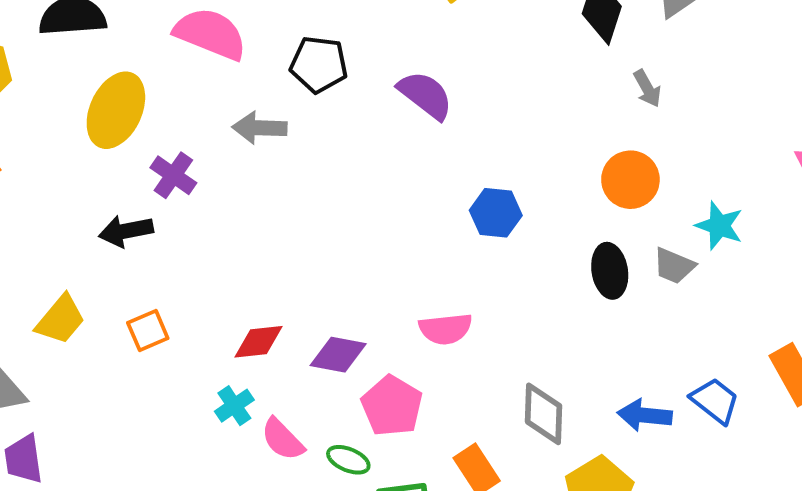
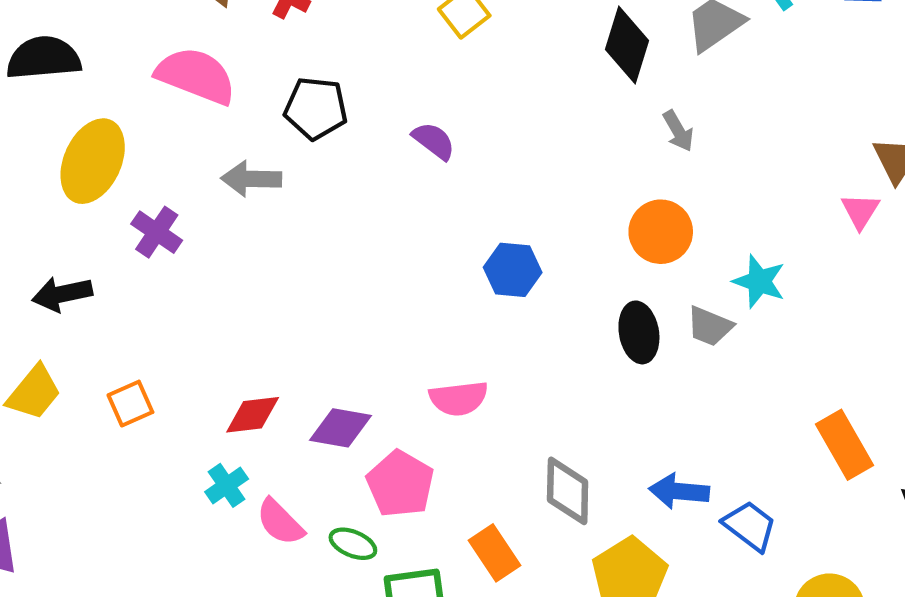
purple semicircle: (425, 95) -> (434, 141), size x0.7
black arrow: (126, 231) -> (62, 294), moved
blue trapezoid: (715, 401) -> (750, 526), moved

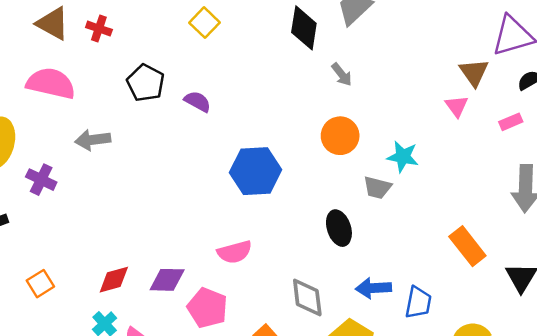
black pentagon: (316, 108) -> (146, 83), moved, turned 30
blue hexagon: (513, 270) -> (256, 171), size x1.5
black ellipse: (639, 332) -> (339, 228), moved
blue trapezoid: (750, 526) -> (418, 302), turned 72

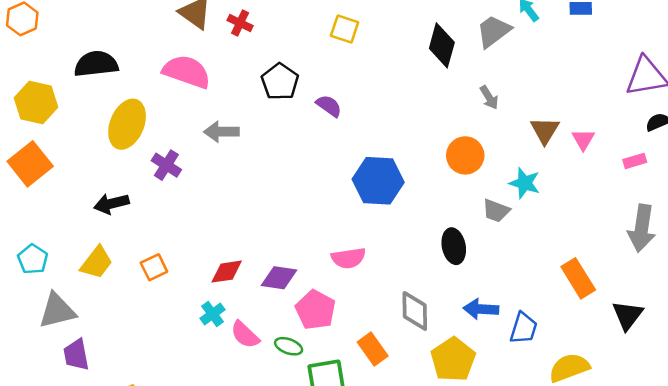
yellow square: (205, 23) -> (345, 29), turned -32
brown triangle: (474, 73) -> (545, 130), moved
gray arrow: (342, 74) -> (489, 98), moved

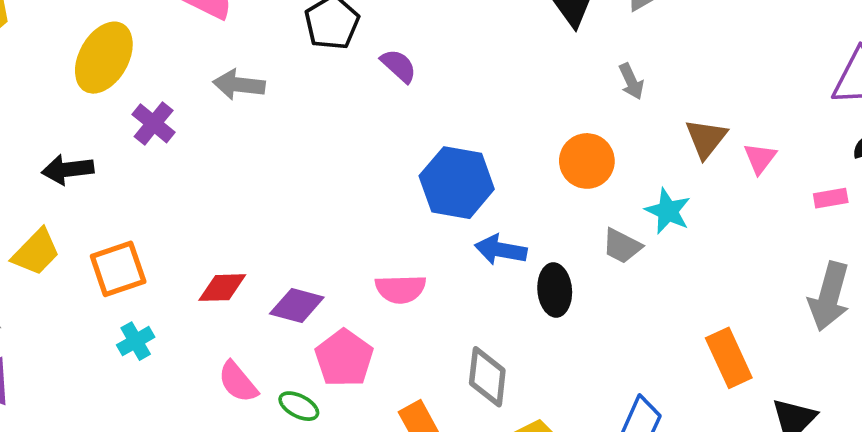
orange square: (154, 267) -> (118, 269), size x1.4
blue arrow: (481, 309) -> (501, 250), moved
cyan cross: (213, 314) -> (136, 341), moved

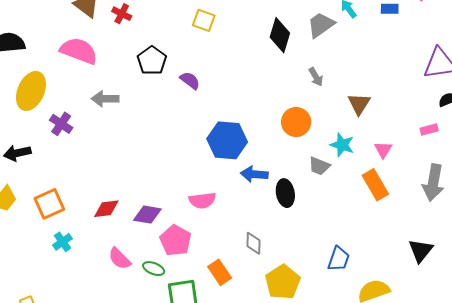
pink triangle: (760, 158) -> (383, 150), moved
orange rectangle: (729, 358) -> (375, 185), moved
gray diamond: (487, 377) -> (254, 243), size x0.7

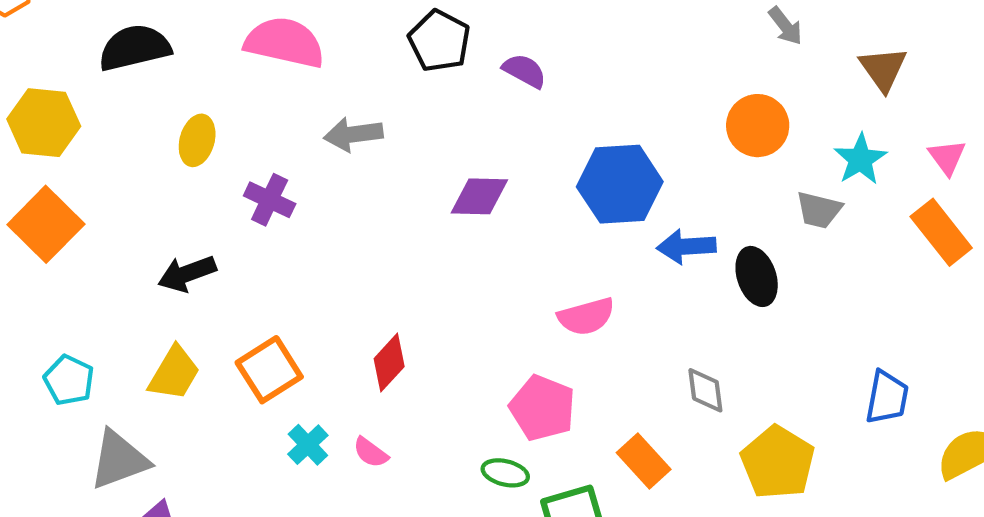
yellow ellipse: (31, 91) -> (197, 140), size x0.6
cyan star: (342, 145) -> (860, 159), turned 30
red diamond: (106, 209) -> (389, 363), turned -32
purple diamond: (147, 215) -> (479, 196), moved
pink semicircle: (120, 259) -> (371, 452), moved, size x0.7

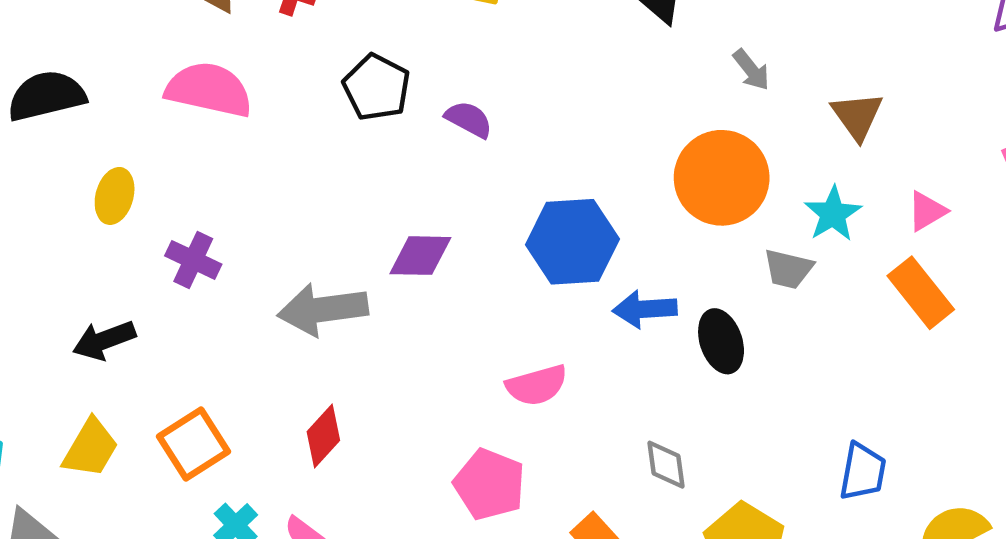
orange circle: (758, 126) -> (722, 178), size x1.4
gray arrow: (353, 134) -> (323, 309), moved, size x1.4
pink triangle: (947, 157) -> (927, 211), turned 36

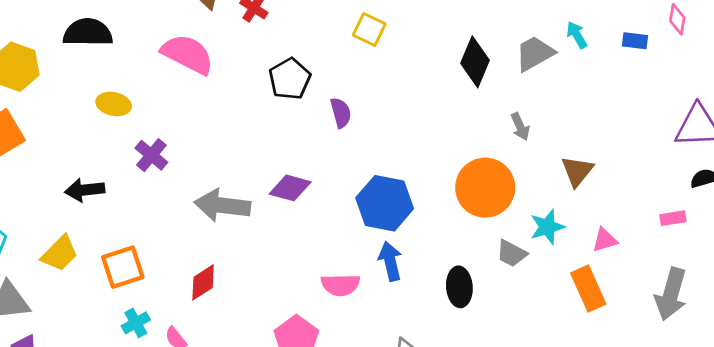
purple semicircle: (469, 119) -> (341, 113), turned 32
yellow ellipse: (115, 196) -> (114, 104), turned 72
blue arrow: (645, 309) -> (390, 261), moved, turned 66

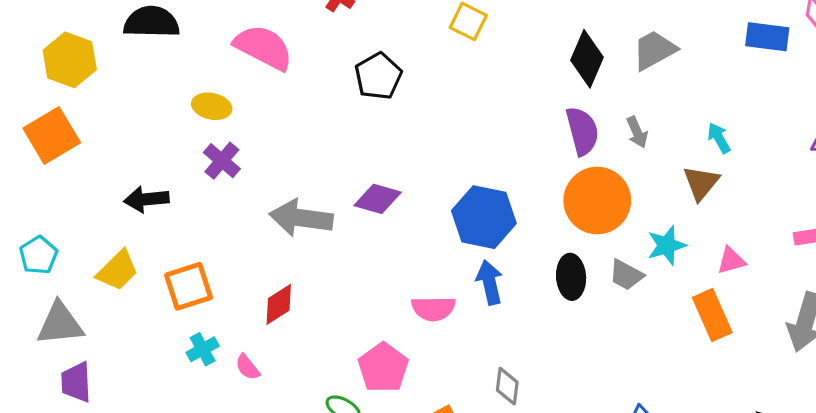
cyan arrow: (577, 35) -> (719, 138), moved
blue rectangle: (635, 41) -> (767, 37), size x1.5
yellow ellipse: (114, 104) -> (212, 106), moved
purple semicircle: (341, 113) -> (582, 131), moved, size x1.4
black ellipse: (459, 287) -> (571, 277), moved

